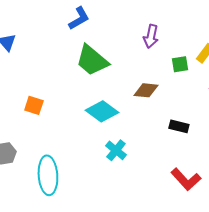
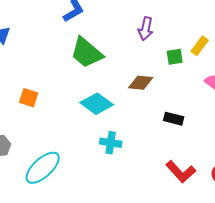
cyan cross: (116, 150) -> (111, 143), turned -30
cyan ellipse: (48, 175) -> (43, 168), turned 51

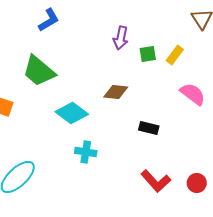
green trapezoid: (87, 53) -> (39, 71), moved
green square: (175, 57) -> (148, 54), moved

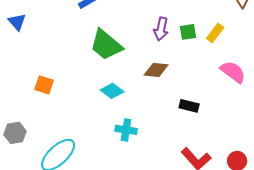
purple arrow: (121, 38) -> (161, 29), moved
green trapezoid: (39, 71) -> (106, 45), moved
cyan diamond: (72, 113) -> (112, 91), size x0.7

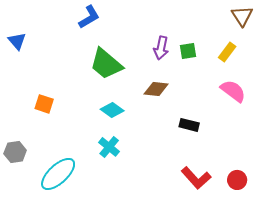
yellow rectangle: (215, 33) -> (227, 52), moved
cyan cross: (126, 130) -> (109, 147), moved, turned 30

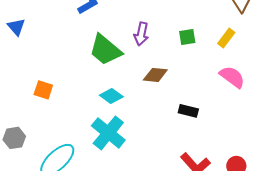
purple arrow: (161, 48) -> (141, 34), moved
cyan cross: (109, 147) -> (108, 133), size x1.6

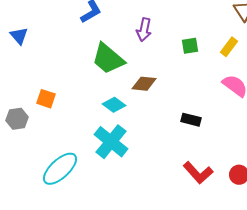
purple arrow: (141, 34) -> (144, 30), moved
brown diamond: (155, 75) -> (144, 84), moved
gray hexagon: (14, 138) -> (17, 119), moved

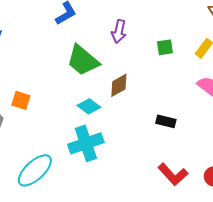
brown diamond: (144, 84) -> (119, 85), turned -35
cyan cross: (111, 142) -> (86, 143), turned 32

